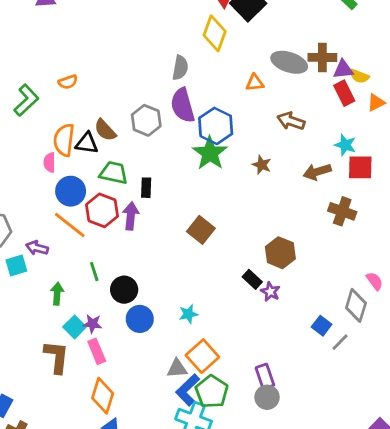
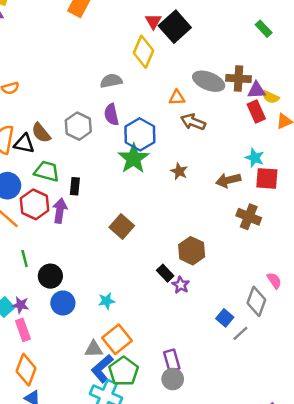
gray semicircle: (180, 68) -> (111, 81), turned -115
purple semicircle: (183, 105) -> (111, 115), size x0.7
brown arrow: (291, 121) -> (193, 122), moved

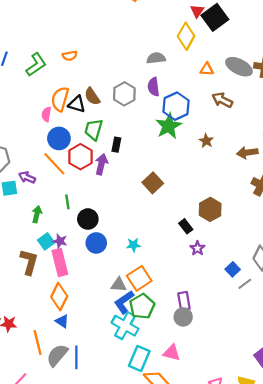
orange triangle: (177, 98) -> (207, 69), moved
green trapezoid: (47, 171) -> (94, 130), turned -95
purple star: (181, 285) -> (197, 248), moved
pink rectangle: (23, 330) -> (60, 262), size x1.4

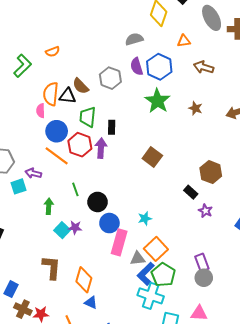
gray ellipse: (239, 67) -> (212, 18), moved, turned 45
blue hexagon: (176, 106) -> (159, 67), moved
brown L-shape: (29, 262) -> (51, 267), moved
pink rectangle: (60, 262) -> (119, 242), moved, turned 40

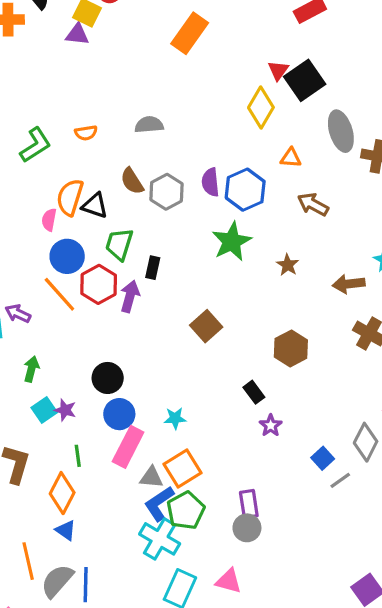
gray semicircle: (134, 39) -> (149, 125), moved
brown semicircle: (81, 86) -> (132, 181), moved
brown hexagon: (211, 172) -> (291, 348), moved
green line: (75, 189) -> (78, 456), moved

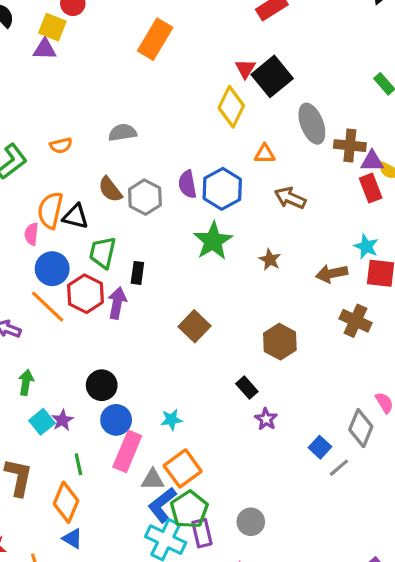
purple star: (65, 410) -> (62, 420), turned 30
purple rectangle: (249, 504) -> (202, 533), moved

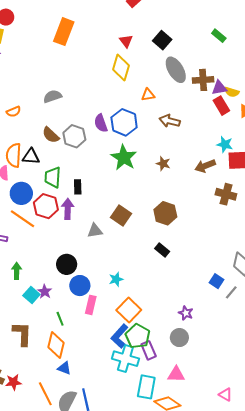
black square: (272, 76) -> (162, 40), moved, size x0.7
brown hexagon: (280, 342) -> (165, 213), moved
purple star: (266, 419) -> (186, 313), moved
pink rectangle: (127, 451) -> (91, 305), size x0.7
gray triangle: (153, 480) -> (95, 231), moved

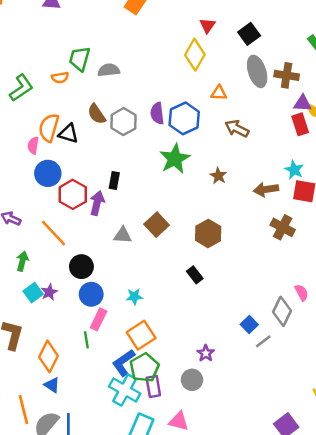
brown cross: (203, 80) -> (287, 75), moved
green trapezoid: (53, 177) -> (80, 59), moved
orange line: (23, 219) -> (53, 233), moved
green line: (60, 319) -> (86, 340), moved

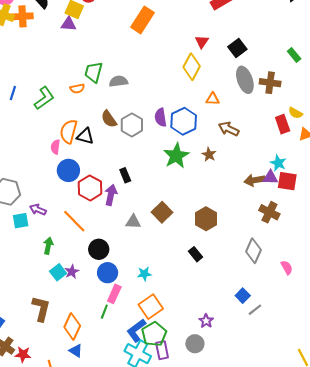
purple triangle: (302, 103) -> (270, 177), moved
brown star: (218, 176) -> (209, 155), moved
black rectangle: (114, 180) -> (125, 175), turned -32
gray diamond: (282, 311) -> (254, 251), moved
green line: (86, 340) -> (104, 312), turned 32

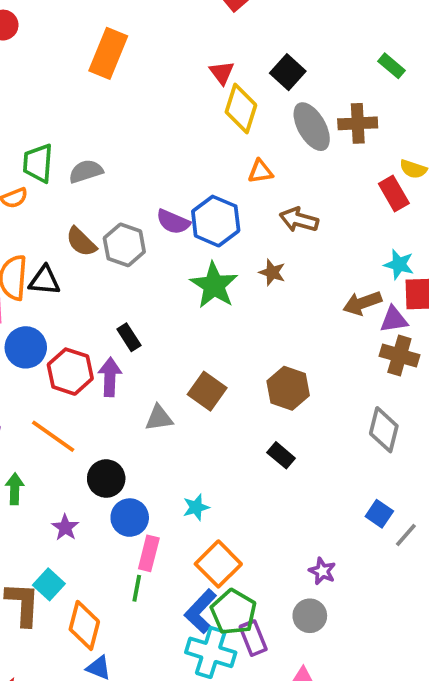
yellow diamond: (192, 67) -> (241, 108), moved
purple semicircle: (161, 117) -> (173, 222), turned -48
purple triangle: (270, 177) -> (394, 320), moved
cyan square: (58, 272) -> (49, 584), moved

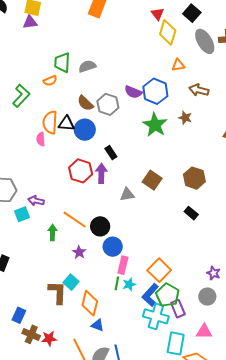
blue circle: (26, 347) -> (85, 130), moved
orange line: (53, 436) -> (75, 220), moved
cyan star: (196, 507) -> (129, 284), moved

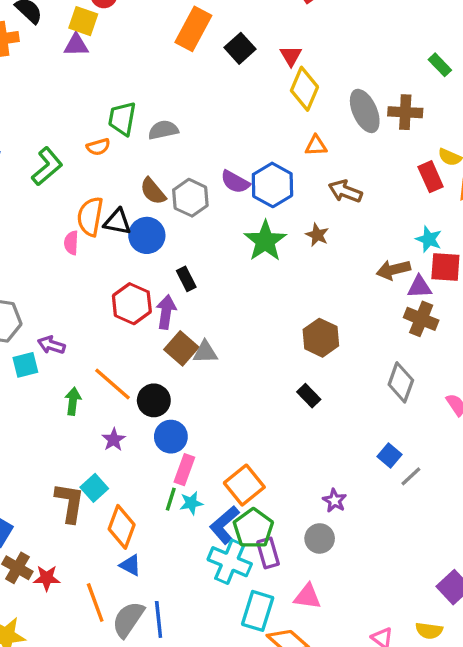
black square: (192, 13) -> (240, 48), moved
brown square: (152, 180) -> (181, 348), moved

